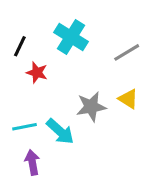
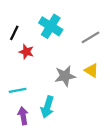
cyan arrow: (60, 131) -> (47, 107), moved, turned 65

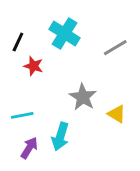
yellow triangle: (92, 70) -> (117, 114), moved
gray star: (65, 76) -> (83, 97), turned -30
purple arrow: (23, 116) -> (29, 148), turned 42

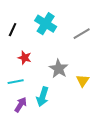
red star: (33, 66) -> (25, 58), moved
yellow triangle: (117, 114) -> (83, 81), turned 32

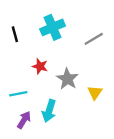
cyan cross: (46, 24) -> (53, 27), turned 35
black line: (13, 30) -> (15, 34), turned -40
red star: (25, 58) -> (40, 66), moved

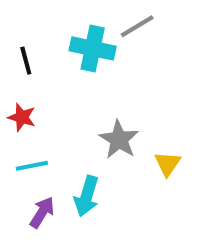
cyan cross: (53, 27) -> (93, 48), turned 35
gray line: (94, 39) -> (137, 26), moved
red star: (40, 66) -> (22, 117), moved

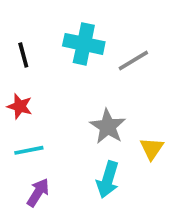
gray line: (137, 26) -> (133, 60), moved
cyan arrow: (87, 196) -> (108, 180), moved

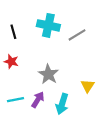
gray star: (108, 126) -> (48, 74), moved
cyan line: (29, 150) -> (16, 100), moved
purple arrow: (38, 192) -> (38, 100), moved

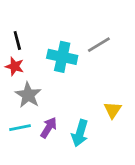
cyan cross: (48, 25) -> (62, 57), moved
red star: (11, 61) -> (15, 66), moved
gray star: (48, 74) -> (28, 95), moved

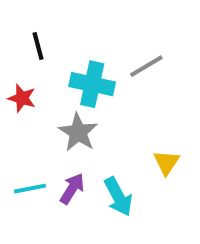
black line: (17, 41) -> (38, 46), moved
gray star: (28, 95) -> (78, 132), moved
cyan arrow: (80, 133) -> (118, 197), turned -45

